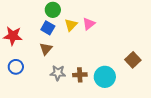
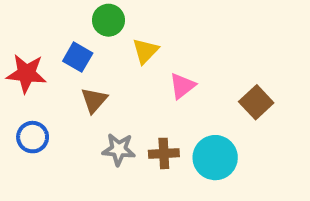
pink triangle: (89, 24) -> (182, 86), moved
blue square: (48, 28) -> (78, 57), moved
brown square: (133, 60) -> (256, 102), moved

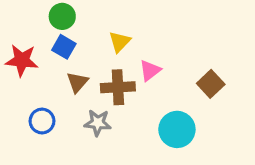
green circle: (108, 20) -> (62, 16), moved
blue circle: (33, 137) -> (42, 121), moved
brown cross: (164, 153) -> (118, 87), moved, size x1.4

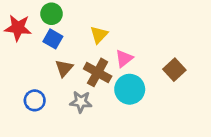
red star: (22, 60) -> (18, 28), moved
brown cross: (118, 87) -> (98, 72), turned 32
cyan circle: (177, 129) -> (130, 89), moved

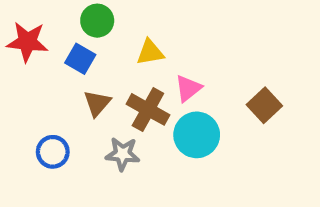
green circle: (51, 14) -> (97, 21), moved
yellow triangle: (99, 35) -> (150, 52), turned 36

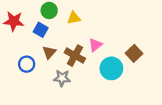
yellow triangle: (150, 52) -> (74, 18), moved
cyan circle: (197, 135) -> (111, 68), moved
blue circle: (53, 152) -> (27, 64), moved

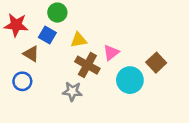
yellow triangle: (74, 18) -> (79, 40), moved
brown triangle: (49, 52) -> (31, 54), moved, turned -40
blue circle: (27, 64) -> (22, 81), moved

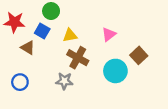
pink triangle: (111, 53) -> (109, 34), moved
blue circle: (22, 81) -> (20, 82), moved

